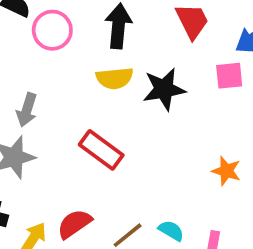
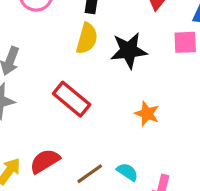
yellow semicircle: (115, 78) -> (87, 38), turned -72
orange star: (226, 171) -> (147, 114), moved

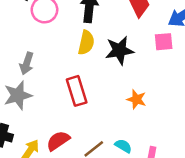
red rectangle: (72, 99) -> (77, 91), turned 36

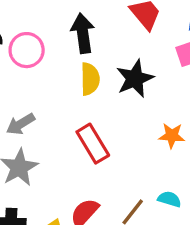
gray arrow: (27, 63) -> (21, 124), turned 55

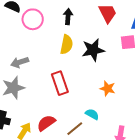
black arrow: (83, 33) -> (68, 17), size x0.7
cyan semicircle: (169, 199) -> (92, 114), moved

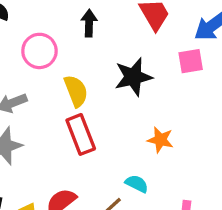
pink circle: (33, 19) -> (39, 51), moved
yellow semicircle: (66, 45) -> (76, 91), moved, turned -30

